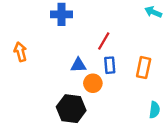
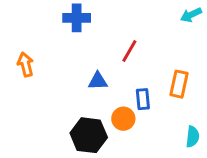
cyan arrow: (153, 12) -> (191, 15), turned -49
blue rectangle: (110, 65) -> (143, 99), moved
orange circle: (93, 83) -> (123, 119), moved

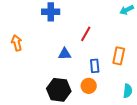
orange circle: (123, 119) -> (89, 86), moved

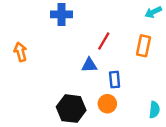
blue triangle: (65, 54) -> (89, 65), moved
orange rectangle: (119, 56) -> (144, 46), moved

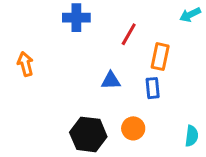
red line: (104, 41) -> (129, 34), moved
orange rectangle: (144, 46) -> (160, 57), moved
blue rectangle: (115, 80) -> (153, 88), moved

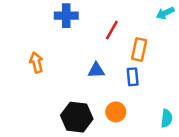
orange arrow: (25, 64) -> (36, 62), moved

